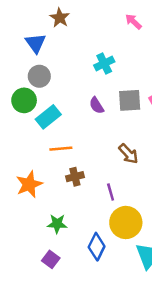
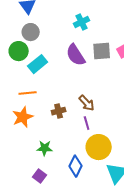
purple semicircle: (97, 105) -> (76, 55), size x1.6
orange line: (61, 149) -> (28, 93), moved
brown arrow: (128, 154) -> (87, 103), moved

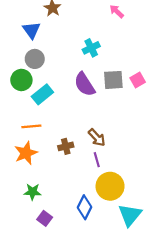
green star: (45, 148) -> (33, 192), moved

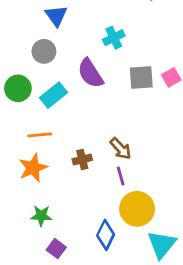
blue triangle: (31, 30) -> (56, 16), moved
green circle: (21, 80) -> (18, 88), moved
purple semicircle: (85, 84) -> (90, 73), moved

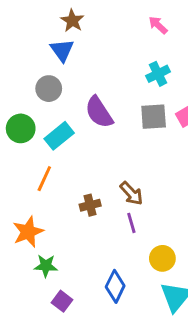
cyan cross: (114, 38) -> (158, 74), moved
orange line: (40, 135) -> (44, 179), turned -60
orange star: (33, 168) -> (28, 232), moved
yellow circle: (137, 209) -> (162, 258), moved, size x0.7

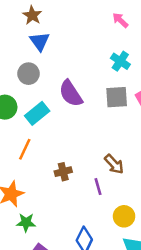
brown star: (72, 21) -> (32, 15), moved
cyan cross: (158, 74) -> (120, 61), turned -30
brown arrow: (131, 193) -> (114, 164), moved

